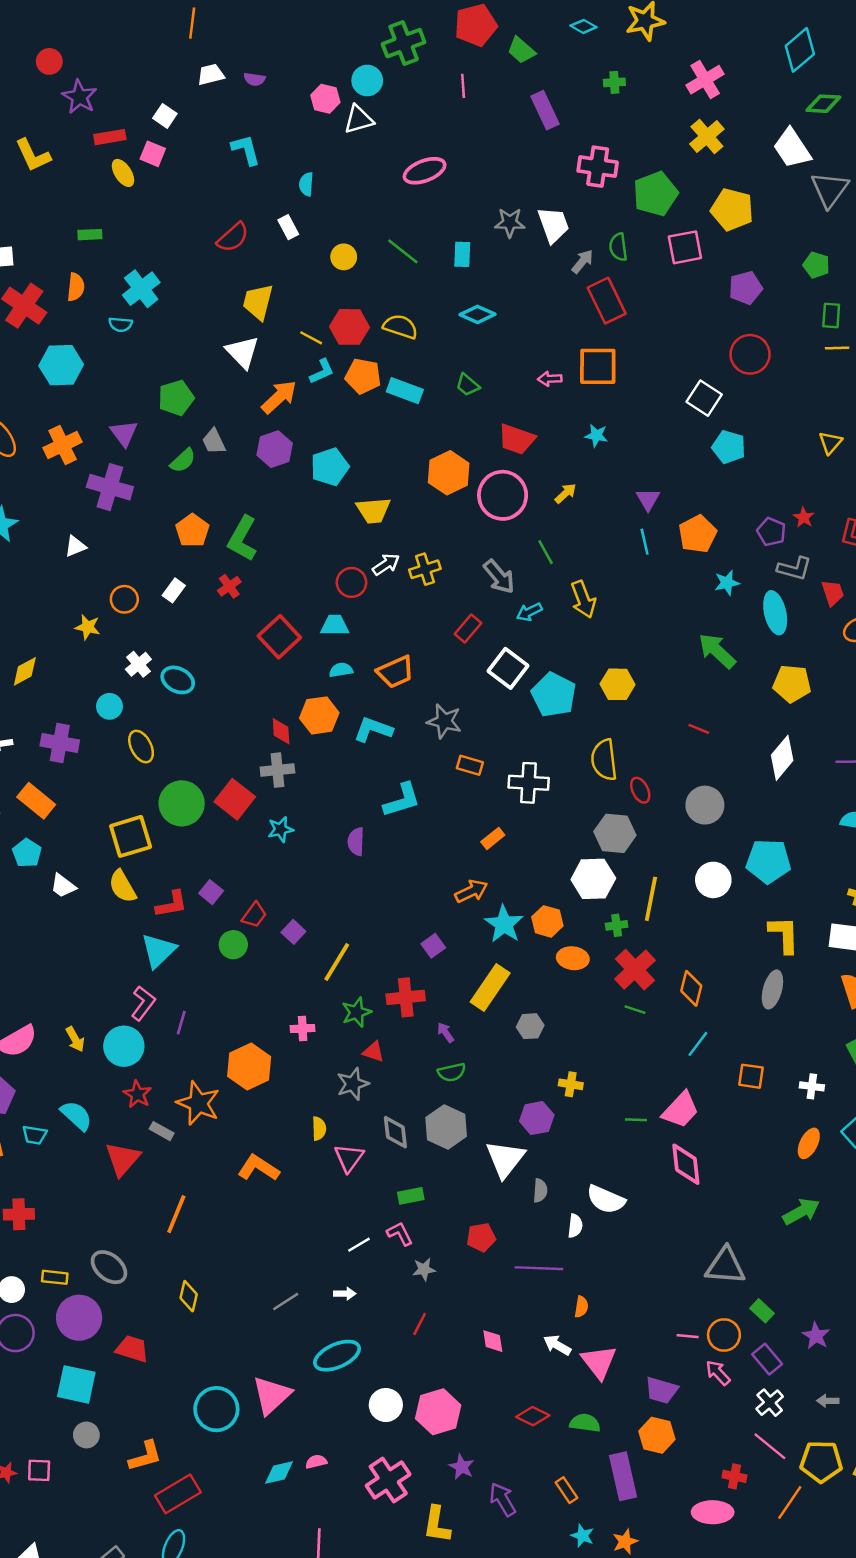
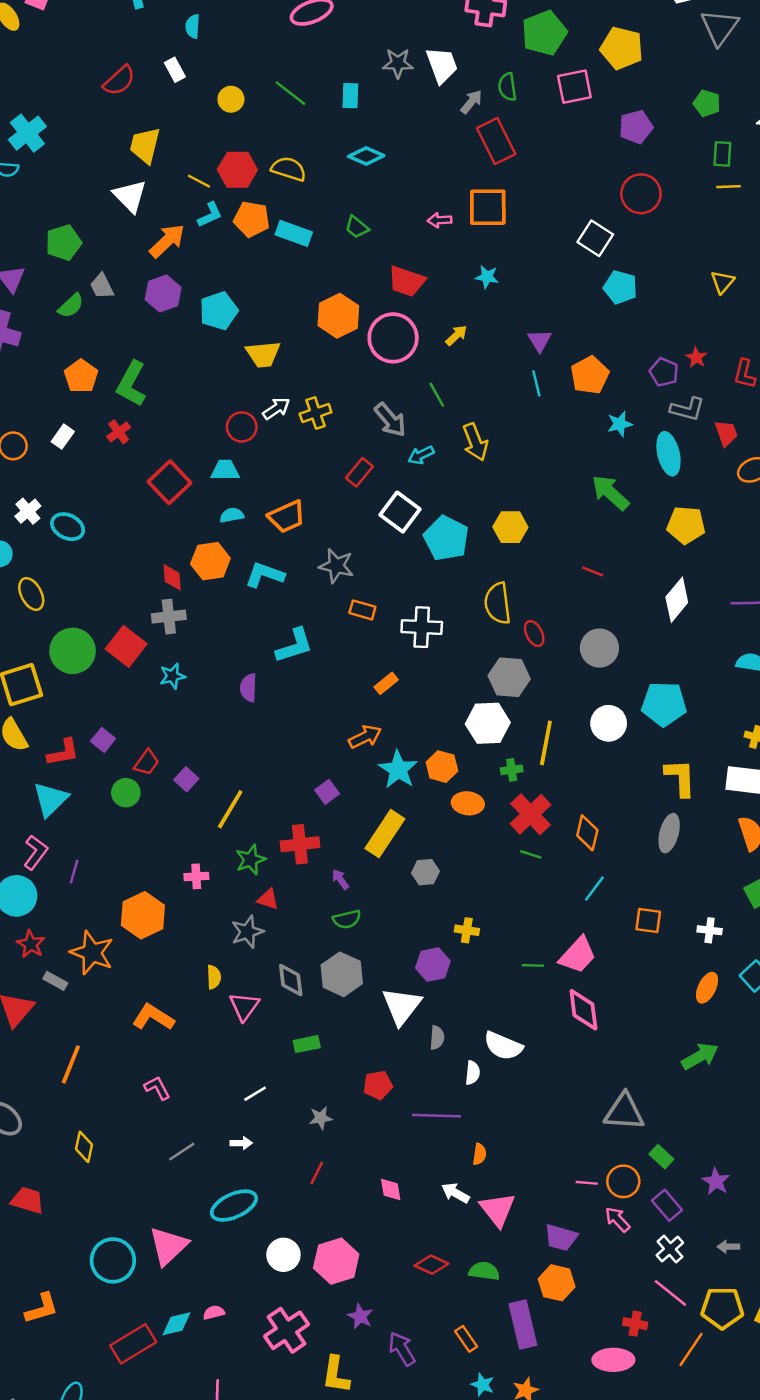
pink L-shape: (400, 1234) -> (157, 1088), moved
red rectangle: (178, 1494) -> (133, 1344), moved

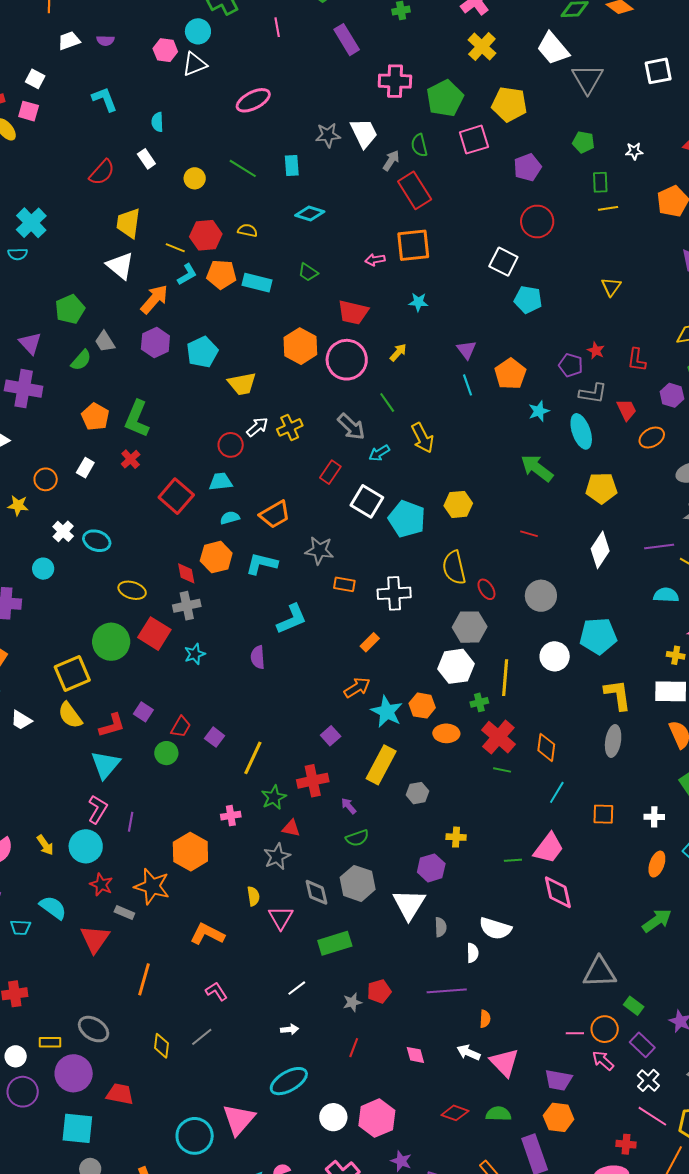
yellow semicircle: (289, 169) -> (248, 230), size x0.7
yellow ellipse: (31, 594) -> (132, 590), moved, turned -40
green rectangle: (307, 1044) -> (335, 943), size x1.5
red pentagon: (378, 1085) -> (379, 991), moved
gray line: (182, 1152) -> (202, 1037), moved

